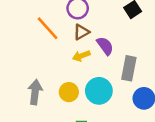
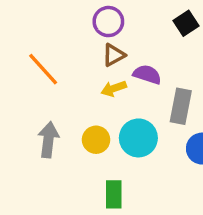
orange line: (48, 28) -> (43, 69), moved
purple semicircle: (105, 46) -> (147, 74), turned -36

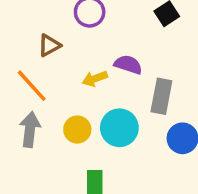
brown triangle: (114, 55) -> (49, 45), moved
orange line: (43, 69) -> (32, 86), moved

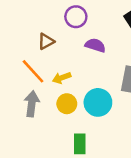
purple semicircle: (128, 65) -> (95, 45), moved
yellow arrow: (95, 79) -> (62, 78), moved

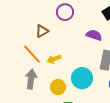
purple semicircle: (95, 45) -> (94, 35), moved
yellow circle: (67, 104) -> (58, 87), moved

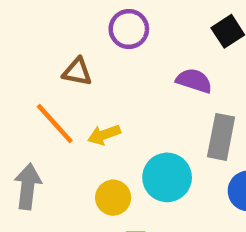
brown triangle: (42, 31) -> (77, 72), turned 40
gray arrow: (31, 79) -> (28, 186), moved

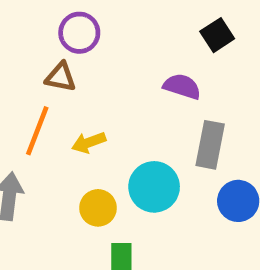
purple circle: (129, 29) -> (79, 33), moved
orange line: (55, 123) -> (37, 131), turned 63

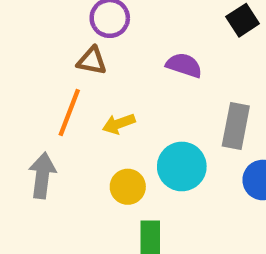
purple semicircle: (182, 86) -> (184, 65), moved

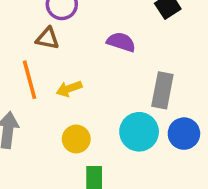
orange line: (69, 112) -> (30, 80), turned -36
cyan circle: (182, 166) -> (139, 132), moved

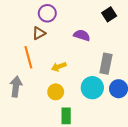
brown triangle: (47, 38) -> (39, 33), turned -40
yellow arrow: (69, 89) -> (59, 67), moved

